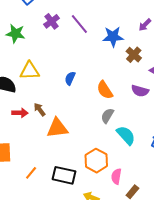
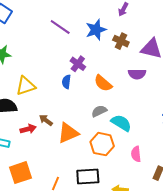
purple cross: (52, 21) -> (78, 64), moved
gray semicircle: (107, 116) -> (99, 111), moved, turned 49
cyan semicircle: (126, 135) -> (121, 123), moved
orange hexagon: (96, 161) -> (102, 144), moved
pink semicircle: (116, 176) -> (136, 154), moved

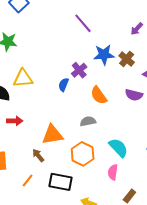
purple line: (60, 27) -> (83, 23), moved
blue star: (96, 30) -> (104, 55), moved
brown arrow: (46, 120) -> (38, 155), moved
cyan semicircle: (121, 123) -> (118, 148), moved

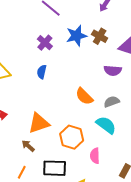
purple cross: (79, 70) -> (45, 43), moved
orange semicircle: (99, 95) -> (84, 96), moved
gray semicircle: (88, 121) -> (112, 102), moved
pink semicircle: (113, 172) -> (95, 156), moved

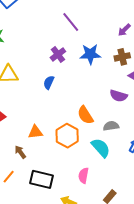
brown cross: (100, 36) -> (122, 57), moved, turned 35
orange triangle: (39, 123) -> (35, 132), size x0.7
orange hexagon: (72, 137) -> (67, 136), moved

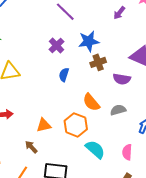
brown cross: (122, 57) -> (98, 62), moved
blue semicircle: (49, 82) -> (64, 75), moved
cyan semicircle: (101, 148) -> (95, 149), moved
pink semicircle: (84, 176) -> (127, 152), moved

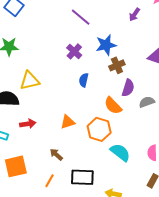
purple semicircle: (122, 79) -> (128, 88), moved, turned -78
gray semicircle: (118, 110) -> (147, 102), moved
orange triangle: (44, 125) -> (68, 122), moved

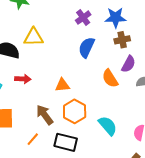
blue semicircle: (84, 80) -> (87, 47), size x1.5
orange hexagon: (99, 129) -> (75, 111), moved
brown arrow: (56, 154) -> (45, 115), size x1.5

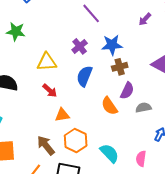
yellow triangle: (34, 37) -> (47, 62), moved
red arrow: (23, 79) -> (50, 90), moved, turned 42

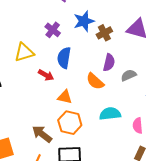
brown cross: (120, 67) -> (104, 33), moved
red arrow: (50, 90) -> (46, 75), moved
orange triangle: (62, 115) -> (65, 97), moved, turned 35
cyan semicircle: (109, 153) -> (110, 114), moved, turned -40

